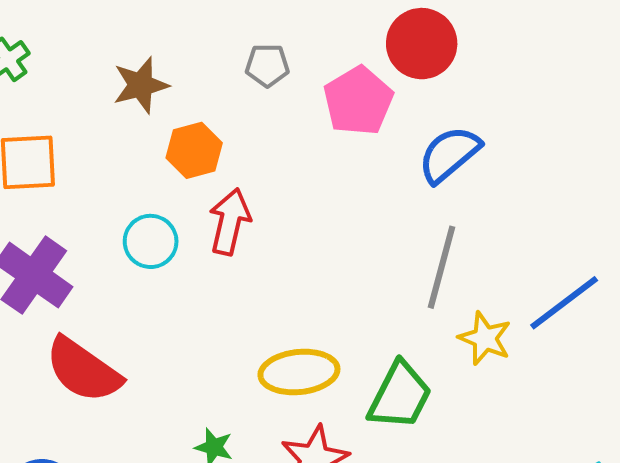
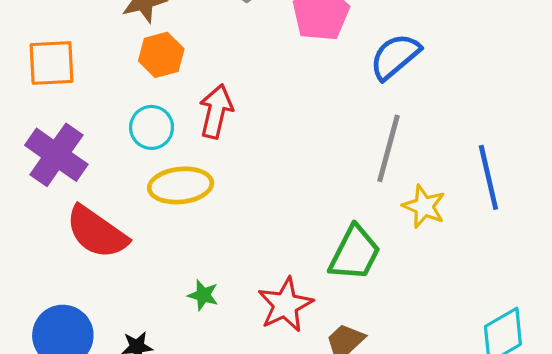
orange hexagon: (194, 150) -> (161, 55), moved
blue line: (564, 303) -> (488, 177), turned -66
yellow ellipse: (299, 372) -> (181, 185), moved

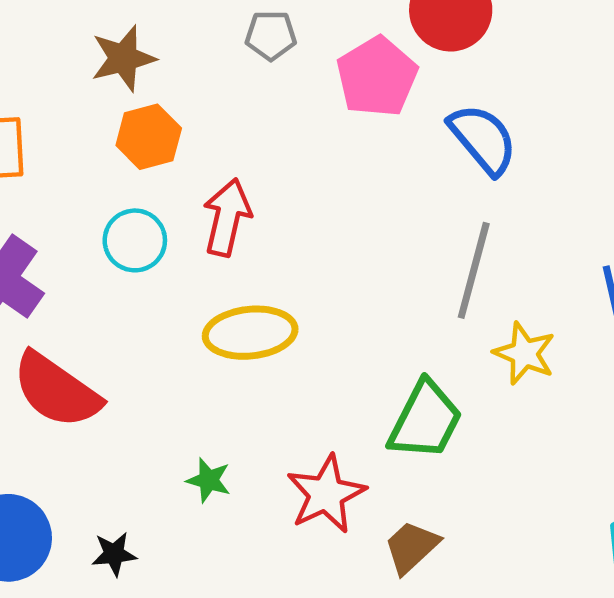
blue semicircle: (395, 56) -> (483, 139), turned 90
yellow ellipse: (181, 185) -> (250, 333), moved

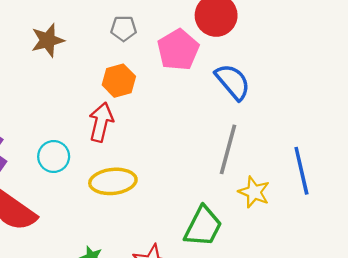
orange hexagon: (149, 137) -> (119, 81), moved
cyan circle: (135, 240) -> (54, 156), moved

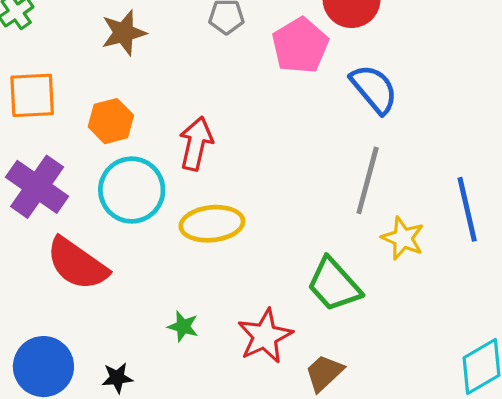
orange hexagon: (119, 81) -> (111, 121), moved
cyan circle: (54, 156) -> (132, 190), size x1.5
green trapezoid: (203, 226) -> (334, 285), turned 111

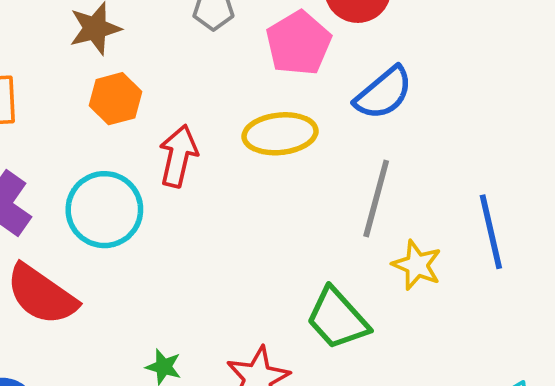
blue semicircle: (374, 89) -> (384, 93), turned 90
orange hexagon: (111, 121) -> (115, 99), moved
yellow ellipse: (212, 224) -> (280, 134), moved

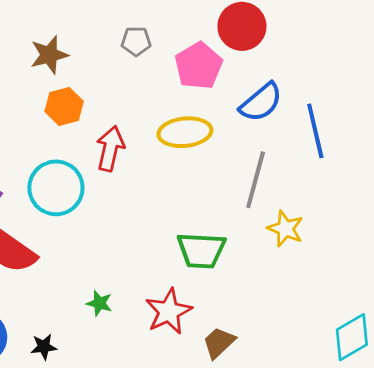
blue line: (491, 232) -> (315, 131), moved
green trapezoid: (337, 319) -> (201, 250), moved, turned -45

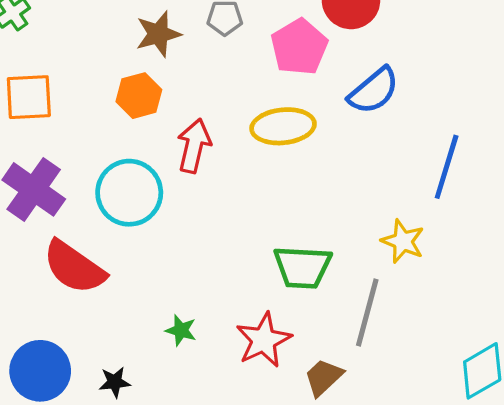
brown star: (49, 55) -> (158, 34), moved
blue line: (315, 131) -> (447, 167), moved, turned 30
gray line: (256, 180) -> (367, 313), moved

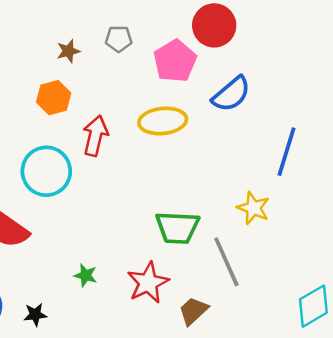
brown star: (158, 34) -> (68, 51), size x0.7
gray line: (367, 313) -> (226, 262), turned -39

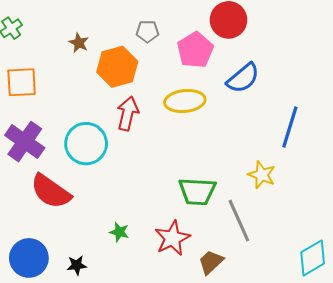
brown star: (68, 51) -> (79, 43), moved, turned -30
orange hexagon: (54, 98) -> (117, 67), moved, size x1.4

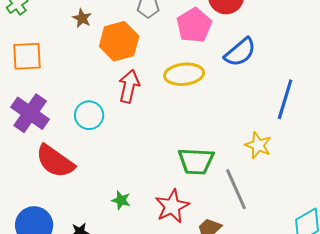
cyan circle: (86, 144) -> (89, 115), size x0.7

